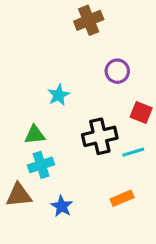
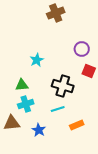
purple circle: (117, 71) -> (82, 49), moved
black cross: (100, 136) -> (63, 86), turned 30
cyan line: (133, 152) -> (58, 109), moved

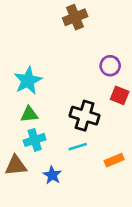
cyan star: (37, 60) -> (28, 81), moved, size x1.5
orange rectangle: (77, 125) -> (114, 160), moved

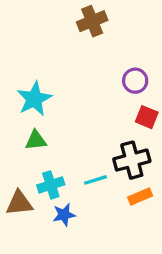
black cross: (85, 116) -> (132, 160), moved, turned -32
cyan cross: (35, 140) -> (51, 185), moved
blue star: (52, 175) -> (64, 215), turned 30

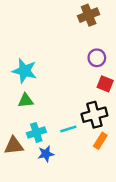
brown cross: (92, 21) -> (89, 15), moved
cyan star: (34, 99) -> (24, 71), turned -30
orange rectangle: (140, 196) -> (100, 141), turned -35

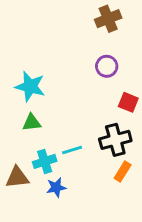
purple circle: (97, 58) -> (107, 66), moved
cyan line: (68, 129) -> (72, 150), moved

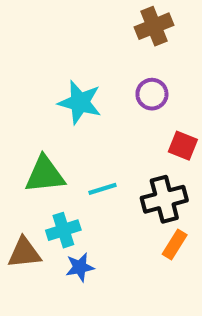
cyan star: (30, 86) -> (80, 102), moved
green triangle: (32, 123) -> (45, 174), size x1.5
cyan line: (72, 150) -> (103, 189), moved

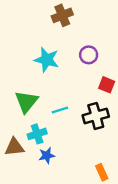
brown cross: (154, 26) -> (62, 15), moved
green triangle: (45, 174) -> (26, 102), turned -45
orange rectangle: (175, 245) -> (102, 172), moved, turned -56

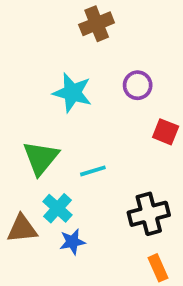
black cross: (96, 116) -> (149, 214), moved
cyan cross: (37, 134) -> (57, 208), turned -30

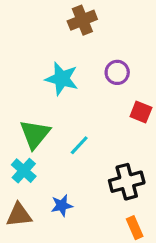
cyan line: (93, 171) -> (79, 145), turned -30
cyan cross: (57, 208) -> (24, 171), moved
brown triangle: (22, 229) -> (19, 215), moved

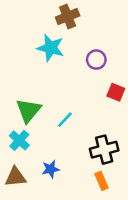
cyan star: (62, 79) -> (51, 48), moved
orange rectangle: (135, 228) -> (101, 181), moved

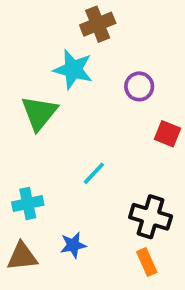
green triangle: (28, 110) -> (39, 113), moved
cyan cross: (19, 140) -> (28, 204), turned 36
black cross: (104, 150) -> (151, 217), turned 32

